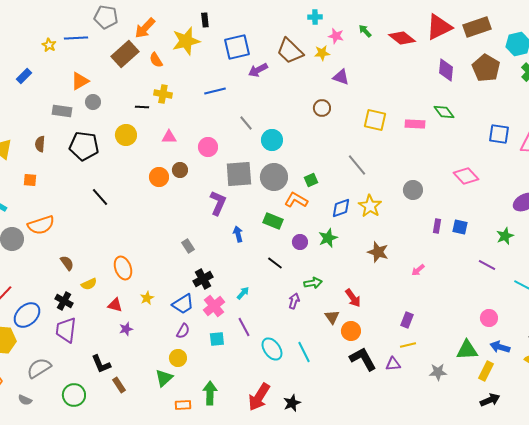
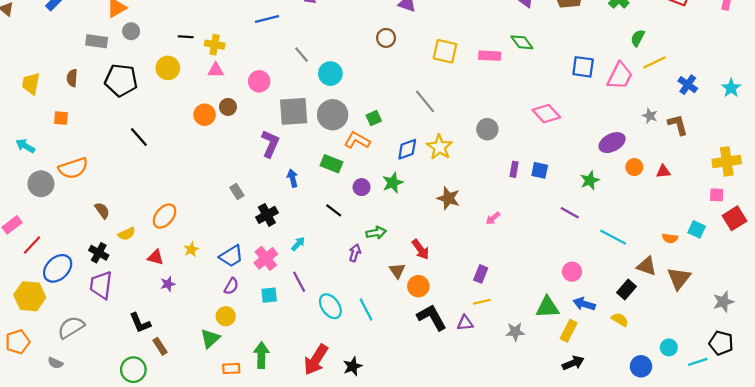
yellow cross: (163, 94) -> (215, 45), moved
orange ellipse: (123, 268) -> (164, 216), turned 60
black cross: (203, 279) -> (267, 215), moved
green circle: (74, 395) -> (133, 370), moved

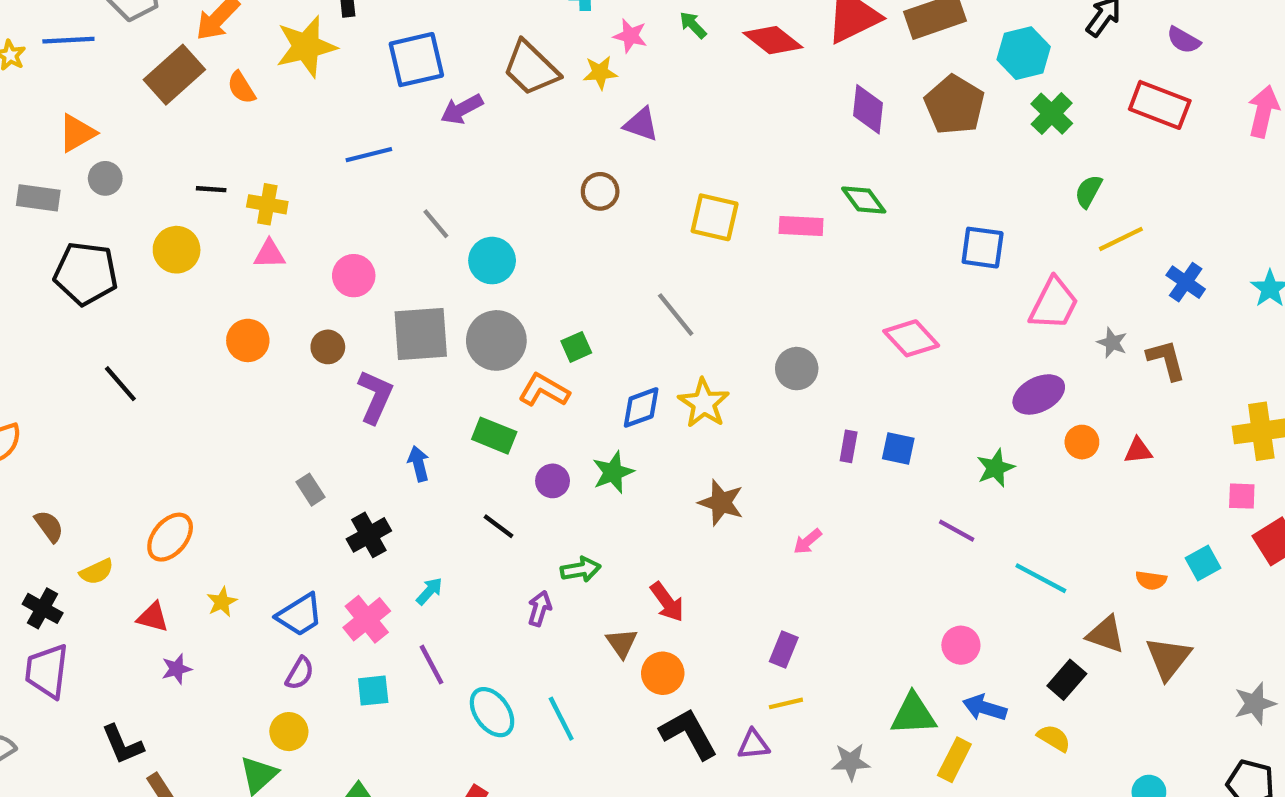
pink trapezoid: (620, 76) -> (1054, 304), moved
brown circle: (228, 107) -> (328, 347), moved
cyan square: (697, 229) -> (1203, 563), turned 36

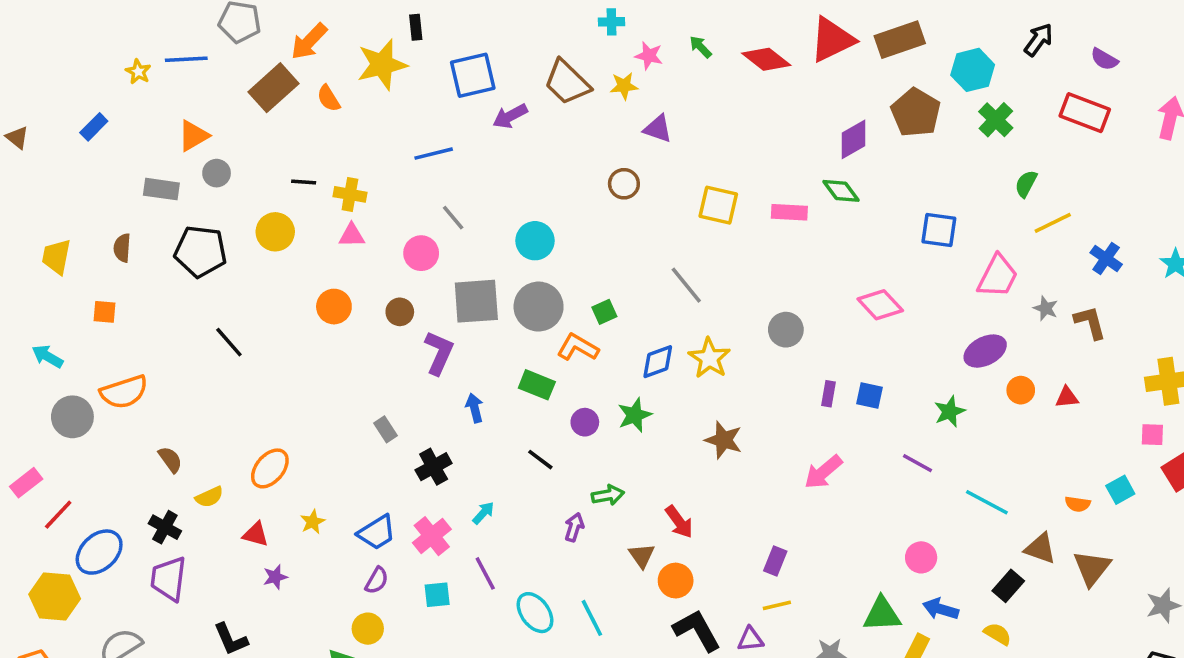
purple diamond: (868, 109) -> (853, 139), moved, turned 54
gray line: (436, 224) -> (453, 218), moved
pink arrow: (808, 541) -> (823, 472), moved, size x1.6

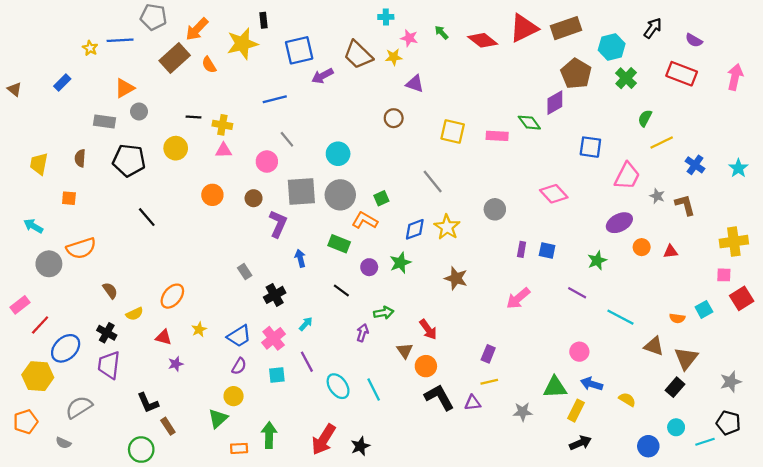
purple diamond: (853, 139) -> (555, 103), moved
black rectangle: (1008, 586) -> (675, 387), moved

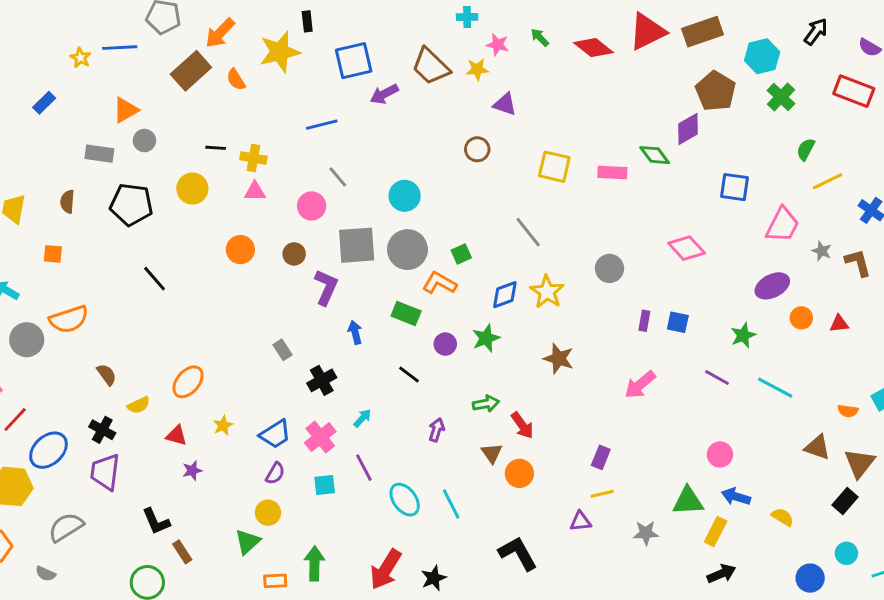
green arrow: (384, 313) -> (486, 404), moved
cyan line: (620, 317) -> (775, 388), moved
black L-shape: (439, 397) -> (518, 553), moved

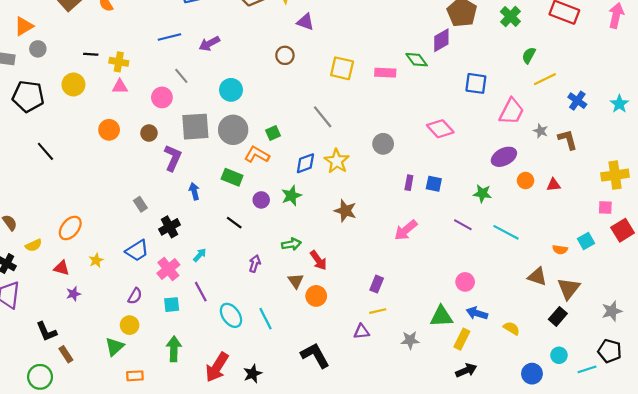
purple arrow: (384, 94) -> (209, 43), moved
green star: (743, 335) -> (482, 193), turned 30
blue trapezoid: (275, 434) -> (137, 251), moved
green arrow: (314, 564) -> (174, 349), moved

